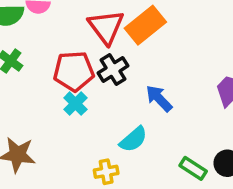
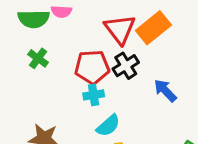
cyan cross: (75, 104) -> (94, 95), turned 36
cyan semicircle: (133, 139) -> (108, 126), moved

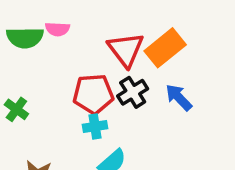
green cross: (38, 58) -> (16, 109), moved
blue arrow: (165, 91) -> (179, 97), moved

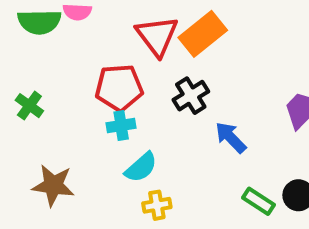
black cross: (133, 92) -> (191, 96), moved
blue arrow: (179, 97) -> (231, 137), moved

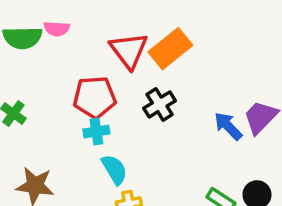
blue arrow: (231, 137) -> (228, 126), moved
cyan semicircle: (141, 167) -> (114, 169), turned -80

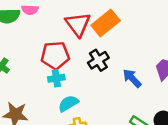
blue arrow: (228, 126) -> (132, 78), moved
cyan semicircle: (114, 169) -> (68, 103), turned -90

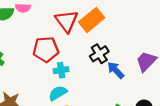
black cross: (98, 60) -> (99, 54), moved
cyan cross: (56, 78) -> (61, 70), moved

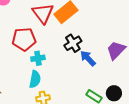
cyan semicircle: (58, 93) -> (35, 79), turned 132

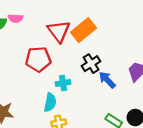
cyan cross: (38, 58) -> (63, 83), moved

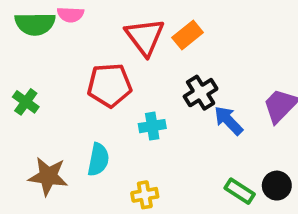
orange rectangle: (83, 30) -> (188, 35), size x0.7
cyan semicircle: (50, 102) -> (98, 160), moved

